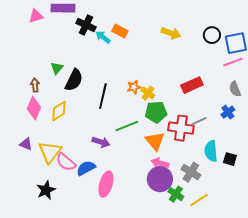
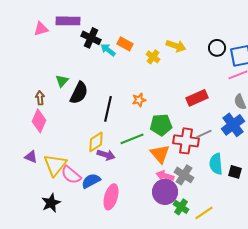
yellow cross: (148, 93) -> (153, 57), moved
yellow diamond: (59, 111) -> (96, 142), moved
blue cross: (228, 112) -> (233, 125), size x1.6
gray cross: (191, 172) -> (184, 175), moved

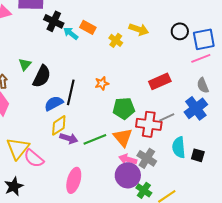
green line: (132, 139) -> (95, 139), moved
blue semicircle: (91, 181) -> (54, 103), moved

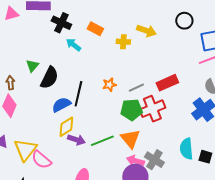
black circle: (180, 31) -> (184, 21), moved
cyan arrow: (71, 33) -> (73, 45), moved
yellow cross: (116, 40) -> (123, 42), turned -32
gray line: (167, 117) -> (136, 88), moved
red cross: (149, 124) -> (152, 109), moved, turned -30

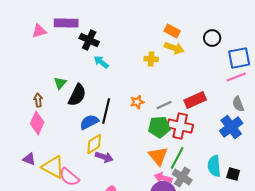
orange rectangle: (95, 29) -> (172, 31), moved
red cross: (152, 109) -> (180, 126), turned 35
green line: (102, 141) -> (177, 158), moved, turned -40
yellow triangle: (25, 150) -> (53, 167), turned -40

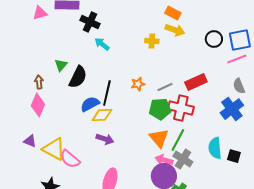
black circle: (212, 38) -> (214, 39), moved
yellow diamond: (94, 144) -> (102, 115), moved, turned 30

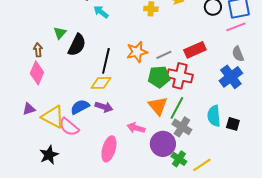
orange star: (138, 84) -> (137, 52), size x1.5
blue semicircle: (90, 104) -> (80, 107), moved
purple triangle: (30, 141) -> (29, 109), turned -40
pink arrow: (164, 160) -> (136, 128), moved

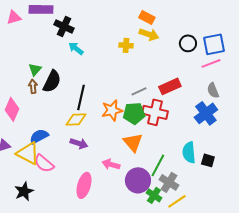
brown arrow: (38, 50) -> (33, 86), moved
orange star: (137, 52) -> (112, 110), moved
blue semicircle: (80, 107) -> (39, 136), moved
green line: (177, 108) -> (158, 165), moved
gray cross: (182, 127) -> (169, 182), moved

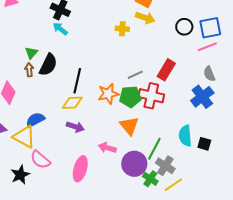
cyan arrow: (76, 48) -> (60, 29), moved
red rectangle: (170, 86) -> (166, 70), turned -35
pink semicircle: (44, 163) -> (40, 160), moved

